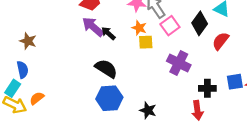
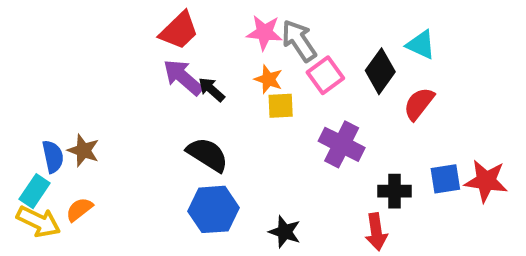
brown star: (28, 41) -> (83, 150), moved

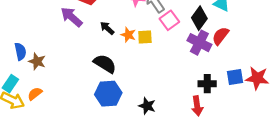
purple arrow: (183, 77) -> (72, 17), moved
orange star: (268, 79) -> (128, 35), moved
purple cross: (342, 144) -> (199, 43), moved
blue semicircle: (53, 157) -> (20, 51), moved

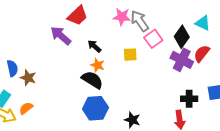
orange star: (128, 35) -> (98, 65), moved

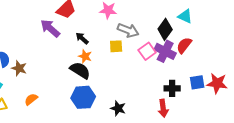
gray arrow: (140, 21) -> (128, 30), moved, turned 145
pink square: (153, 39) -> (147, 51), moved
orange semicircle: (26, 108) -> (31, 99), moved

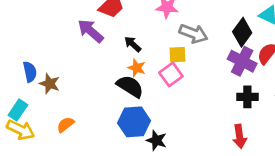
pink square: (147, 51) -> (171, 74), moved
black cross: (172, 88) -> (247, 97), moved
black star: (118, 108) -> (156, 140), moved

